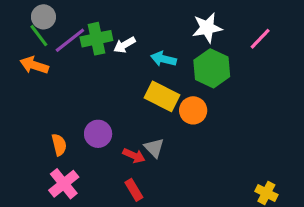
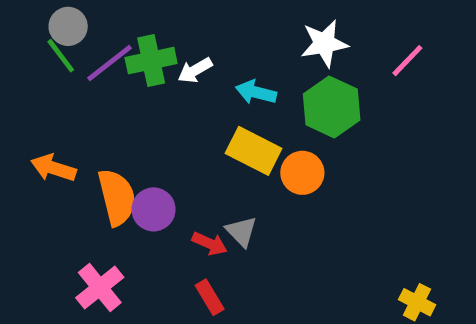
orange arrow: (34, 65) -> (53, 168), moved
orange semicircle: (59, 145) -> (117, 197), moved, size x1.6

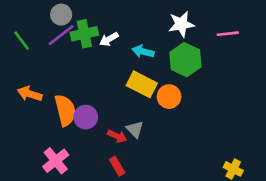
gray circle: (68, 26) -> (61, 15), moved
green line: (61, 56) -> (22, 41), moved
pink line: (407, 61) -> (228, 34), turned 40

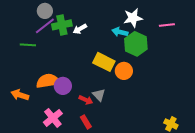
green line: (22, 41) -> (28, 45), moved, turned -49
cyan arrow: (143, 51) -> (120, 32), moved
orange arrow: (30, 94) -> (20, 95), moved
orange semicircle: (65, 110) -> (48, 81), turned -85
pink cross: (56, 161) -> (53, 118), moved

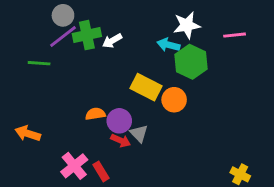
orange semicircle: (48, 81) -> (95, 114), moved, size x0.6
purple circle: (63, 86) -> (119, 121), moved
red rectangle: (86, 122) -> (101, 171), moved

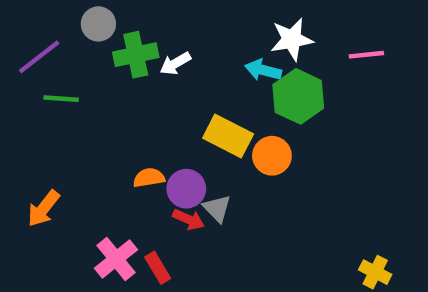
purple line: (63, 36) -> (39, 57), moved
orange arrow: (28, 133) -> (44, 208), turned -70

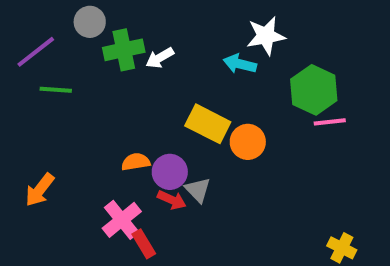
pink line: (366, 55) -> (330, 122), moved
green hexagon: (298, 96) -> (314, 90), moved
pink cross: (116, 259) -> (122, 220), moved

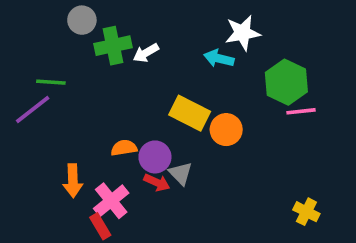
purple line: (36, 52) -> (33, 110), moved
orange arrow: (40, 190) -> (73, 181), moved, turned -40
red rectangle: (144, 244) -> (100, 226), moved
yellow cross: (342, 248) -> (306, 212), moved

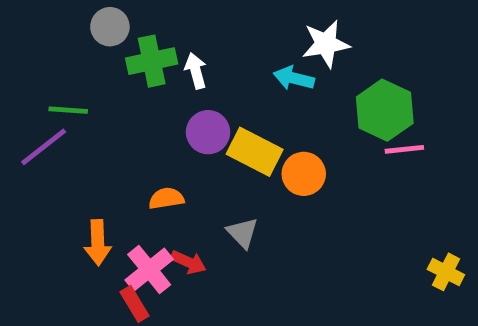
white arrow: (146, 53) -> (196, 71), turned 105
purple circle: (155, 157) -> (208, 132), moved
red arrow: (157, 183) -> (188, 262), moved
yellow cross: (306, 212) -> (446, 272), moved

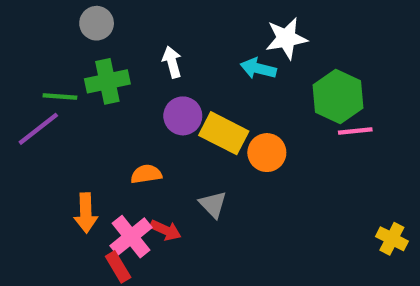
green cross: (152, 61) -> (107, 81), moved

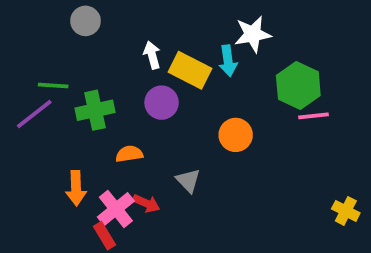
cyan arrow: (258, 68) -> (228, 61), turned -112
green cross: (107, 81) -> (95, 110), moved
yellow rectangle: (224, 133) -> (190, 70), moved

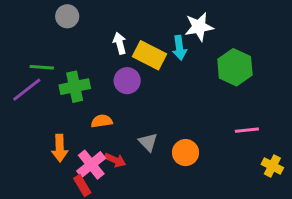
pink line: (314, 116) -> (247, 130), moved
orange circle: (236, 135) -> (186, 153), moved

